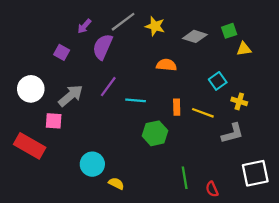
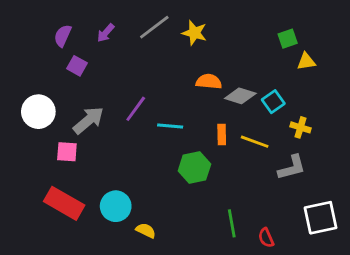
gray diamond: (195, 36) -> (240, 96), moved
purple semicircle: (103, 47) -> (63, 36), moved, size x0.7
red rectangle: (30, 146) -> (64, 203), moved

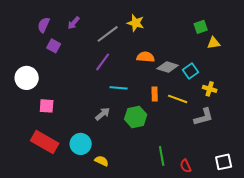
gray line: (154, 27) -> (108, 34), moved
purple line: (136, 109) -> (103, 62), moved
gray arrow: (88, 120) -> (103, 114), moved, size x0.7
white square: (321, 218) -> (224, 162), moved, size x0.7

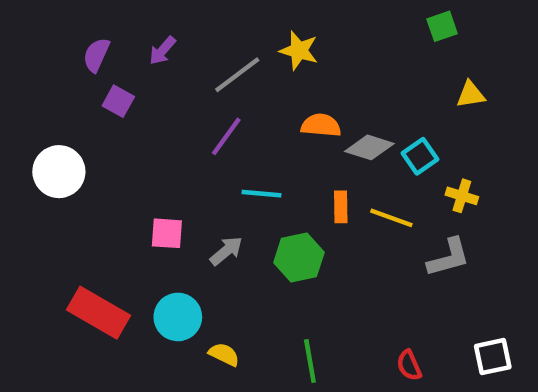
green square: (201, 27) -> (442, 26), moved
pink square: (47, 106) -> (167, 233), moved
green line: (162, 156) -> (310, 361), moved

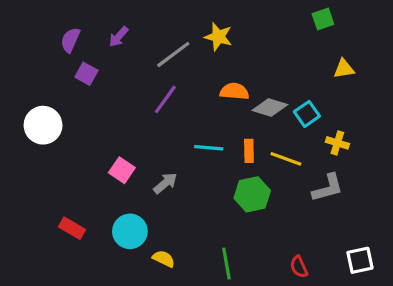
cyan line: (261, 194) -> (209, 148), moved
pink square: (167, 233) -> (122, 170), turned 30
green hexagon: (299, 258) -> (252, 194), moved
red rectangle: (99, 313) -> (72, 228), size x0.6

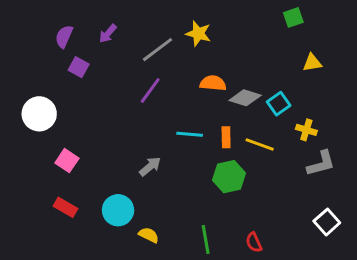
pink square: (122, 170) -> (67, 161), moved
gray L-shape: (328, 188) -> (321, 163), moved
white square: (360, 260) -> (327, 222), moved, turned -30
red semicircle: (299, 267) -> (254, 242), moved

